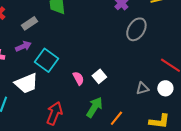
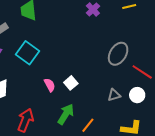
gray ellipse: (136, 29) -> (118, 54), moved
cyan square: (46, 60) -> (28, 53), moved

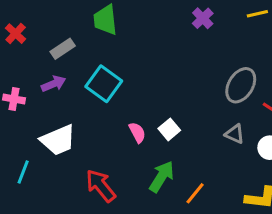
gray triangle: (114, 95) -> (235, 134), moved, turned 40
red arrow: (25, 120) -> (101, 186), turned -60

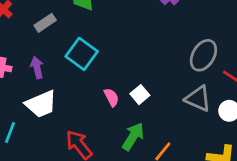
purple arrow: (54, 84) -> (37, 67), moved, turned -80
gray triangle: (235, 134) -> (198, 99), size x1.5

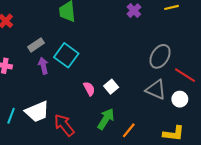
gray rectangle: (45, 23) -> (36, 45), moved
purple arrow: (37, 67) -> (43, 66), moved
white trapezoid: (41, 104) -> (37, 112), moved

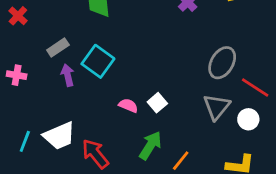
pink semicircle: (89, 89) -> (128, 105), turned -40
gray triangle: (156, 90) -> (217, 107), turned 45

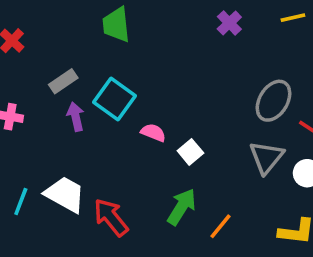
pink semicircle: (128, 105) -> (153, 133), moved
white trapezoid: (59, 136) -> (65, 194), turned -128

